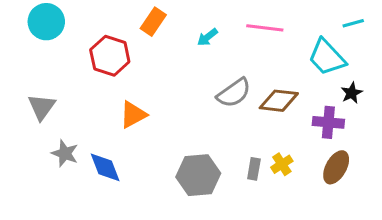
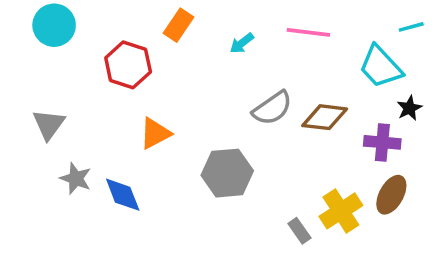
yellow cross: (282, 164) -> (341, 211), moved, size x1.6
gray rectangle: (254, 169) -> (299, 231), moved, turned -45
gray hexagon: (198, 175) -> (227, 173), moved

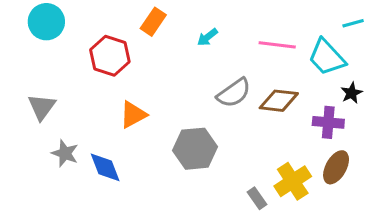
pink line: (308, 32) -> (277, 45), moved

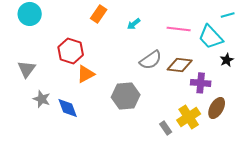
red hexagon: (110, 56) -> (71, 51), moved
purple cross: (328, 122) -> (201, 83), moved

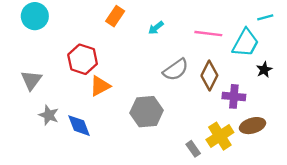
cyan trapezoid: (211, 37) -> (246, 43), turned -108
brown diamond: (180, 65) -> (209, 76), turned -70
brown ellipse: (217, 108) -> (253, 126), turned 45

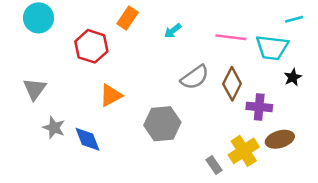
cyan trapezoid: (246, 43) -> (272, 48), turned 68
red hexagon: (83, 59) -> (91, 46), moved

